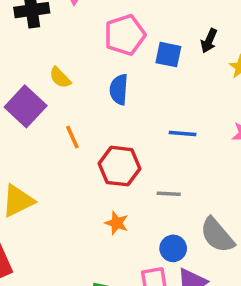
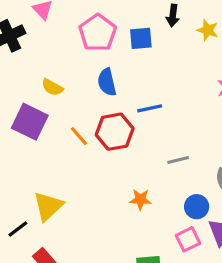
blue line: (183, 134) -> (150, 108), moved
red hexagon: (120, 166) -> (115, 132), moved

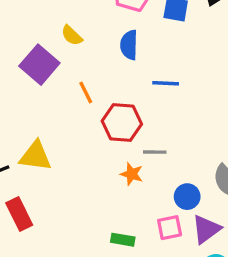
red hexagon: (115, 132) -> (122, 123), moved
gray line: (178, 160) -> (155, 152), moved
yellow triangle: (48, 206) -> (35, 156), turned 36

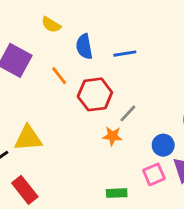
yellow semicircle: (72, 35) -> (51, 25), moved
blue semicircle: (129, 45) -> (84, 47), moved
gray line: (155, 152) -> (128, 113), turned -36

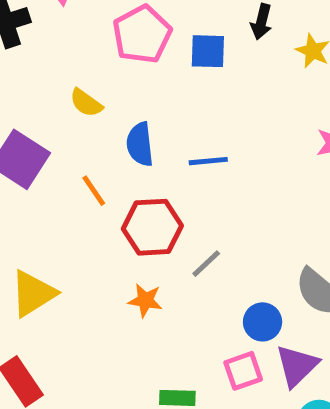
orange star: (112, 136) -> (145, 300), moved
yellow triangle: (28, 138) -> (33, 293), turned -32

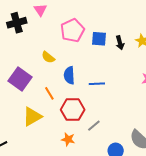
black arrow: (261, 22) -> (120, 43), moved, turned -32
yellow triangle: (33, 293) -> (32, 117), moved

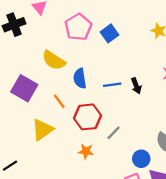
blue square: (99, 39) -> (109, 33), turned -35
black arrow: (120, 43) -> (136, 86), moved
yellow semicircle: (48, 57) -> (54, 60), size x1.5

